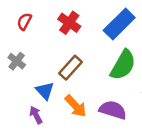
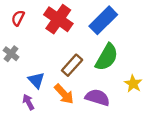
red cross: (69, 23) -> (58, 19), size x1.4
brown rectangle: (71, 68) -> (72, 65), moved

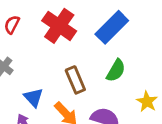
green semicircle: (107, 57) -> (116, 71), size x0.7
brown rectangle: (72, 65) -> (75, 80), turned -65

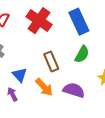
blue rectangle: (112, 27) -> (79, 22), turned -70

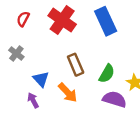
green semicircle: (82, 54) -> (107, 74), moved
purple semicircle: (74, 90) -> (115, 99), moved

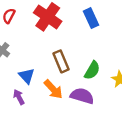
blue rectangle: (106, 21) -> (91, 18), size x0.7
purple semicircle: (115, 99) -> (82, 96), moved

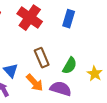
blue rectangle: (91, 18) -> (69, 19), turned 42

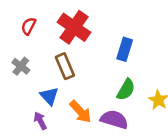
blue rectangle: (69, 19) -> (125, 49), moved
brown rectangle: (42, 58) -> (65, 66), moved

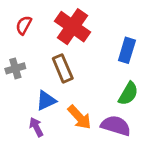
gray cross: (21, 66) -> (15, 68), turned 36
blue triangle: (49, 96) -> (46, 101), turned 48

